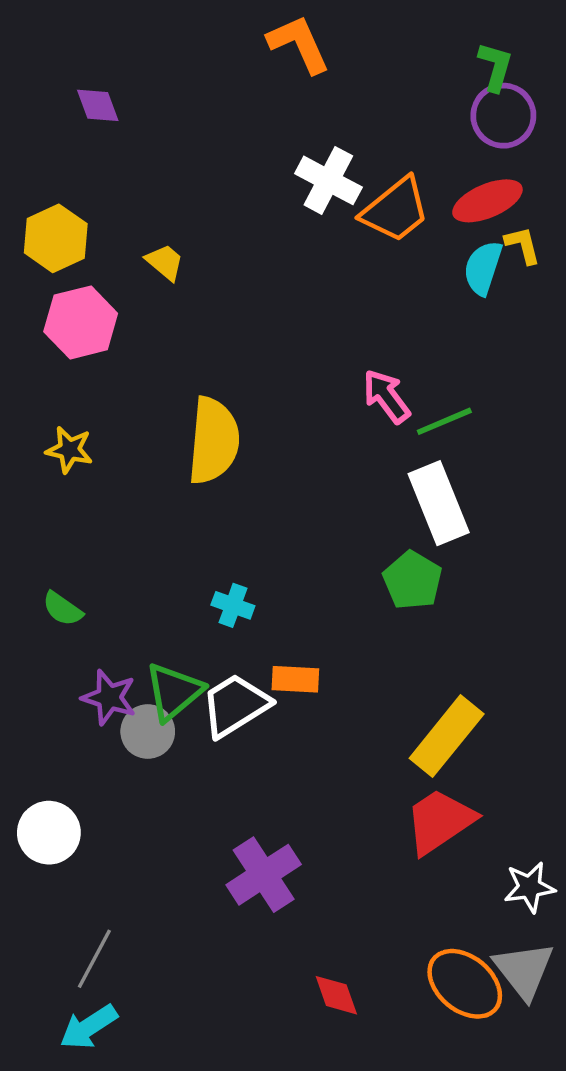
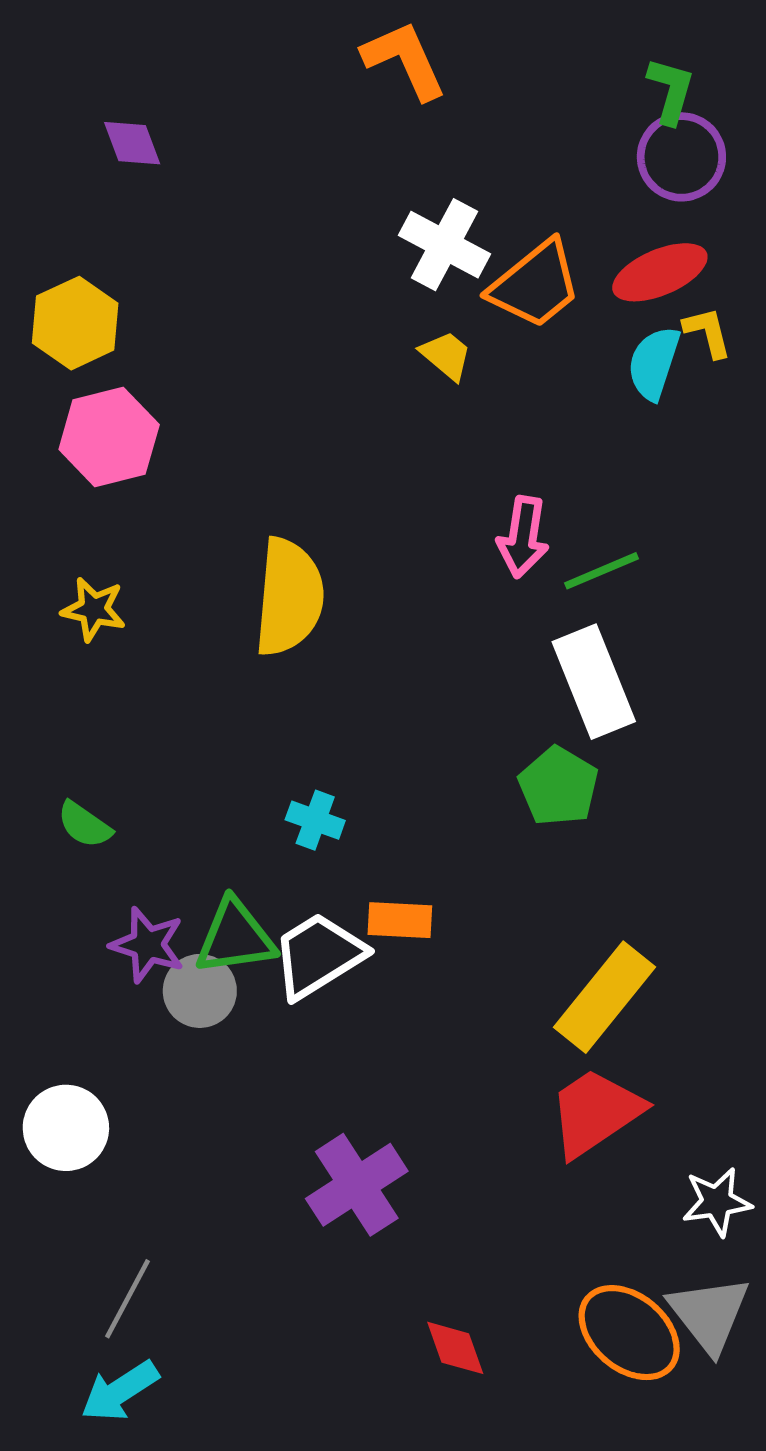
yellow trapezoid: (165, 262) -> (446, 355), moved
pink arrow: (386, 396) -> (523, 537), turned -134
green triangle: (174, 692) -> (235, 937), turned 32

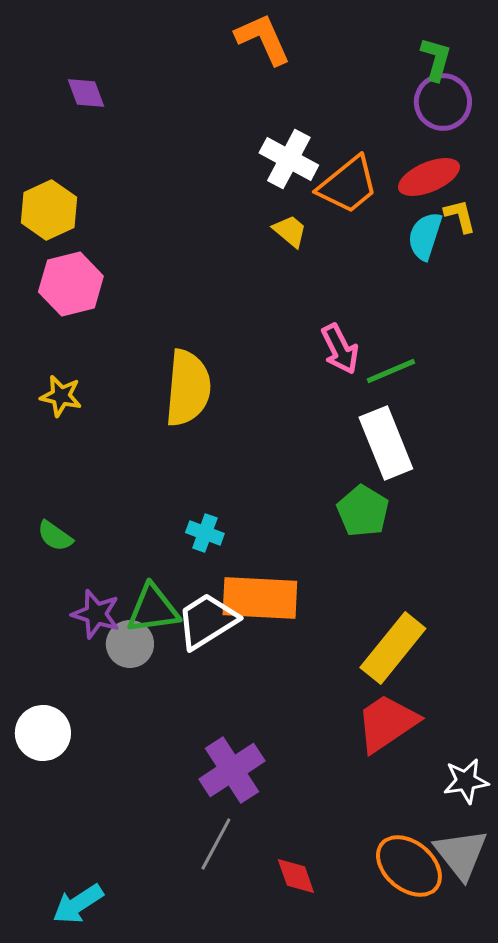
pink arrow: (523, 537) -> (340, 349), turned -36
orange rectangle: (400, 920) -> (260, 598), size x1.8
gray line: (127, 1299) -> (216, 844), moved

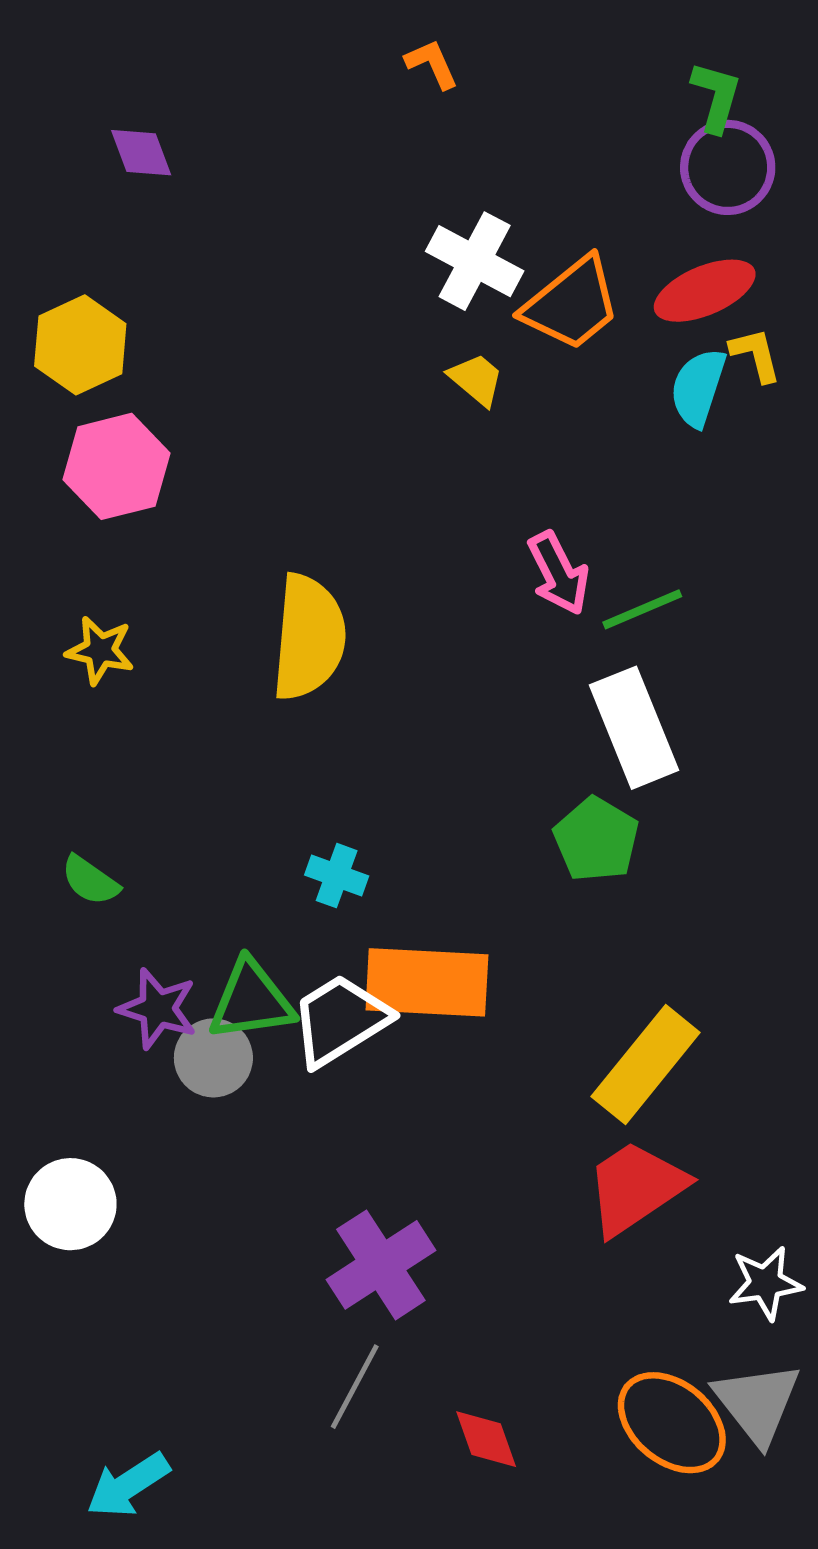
orange L-shape: (263, 39) -> (432, 64), size x0.6

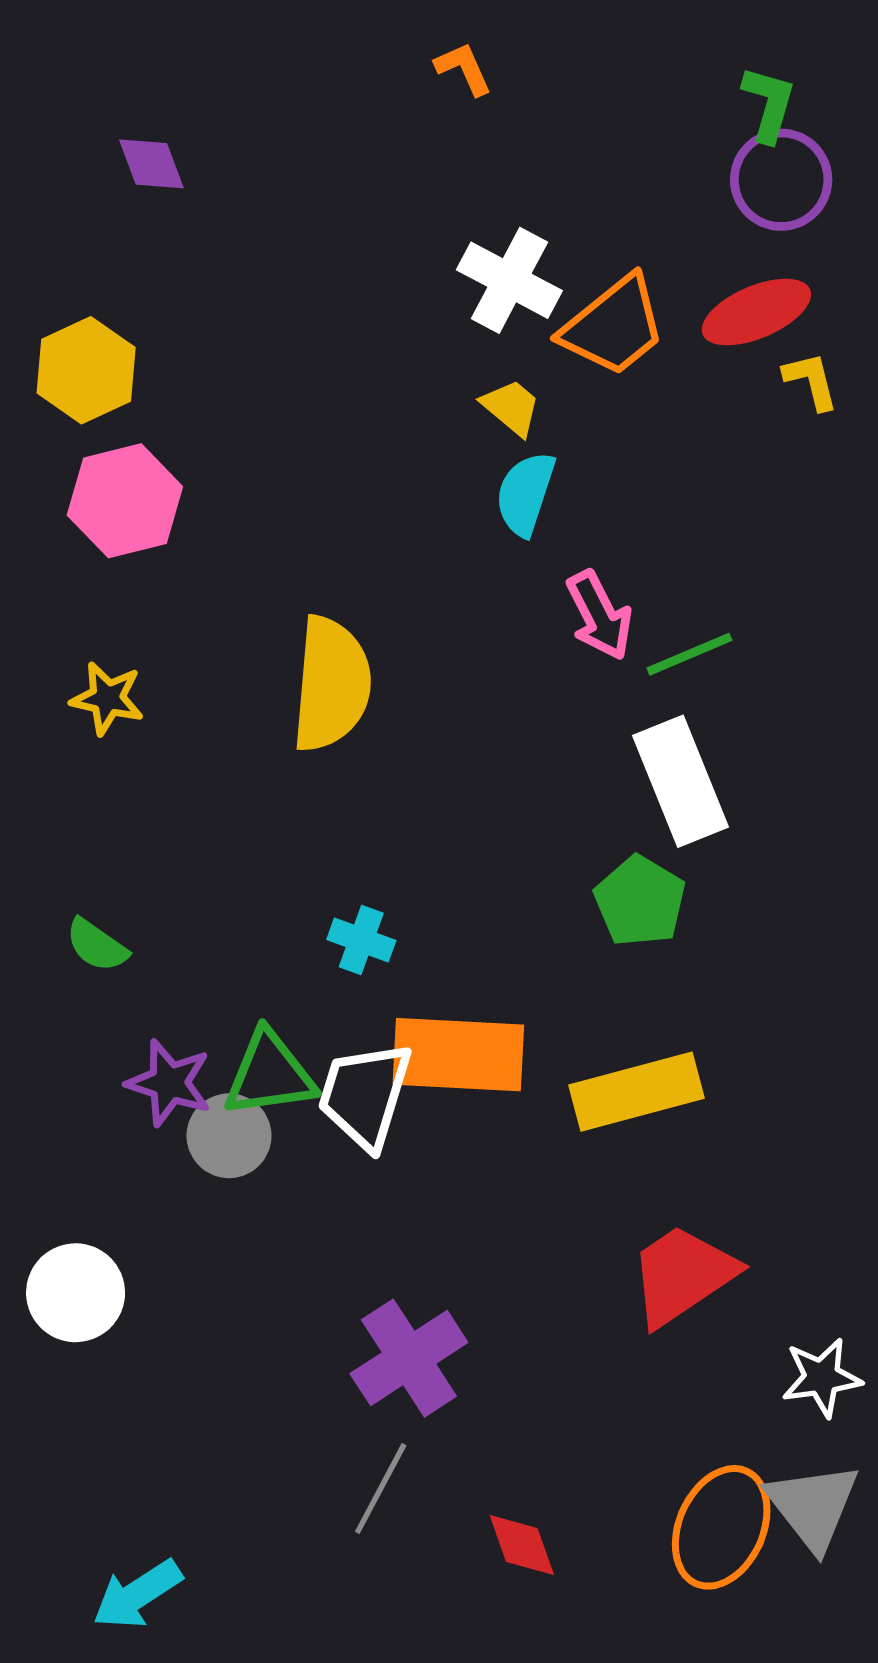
cyan semicircle: (698, 388) -> (525, 494), moved
white trapezoid: (340, 1020) -> (365, 1095), turned -41
yellow rectangle: (646, 1064) -> (636, 1092), moved, turned 36
orange ellipse: (672, 1423) -> (721, 1527), turned 74

